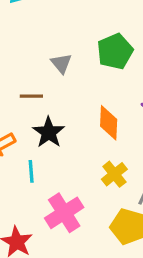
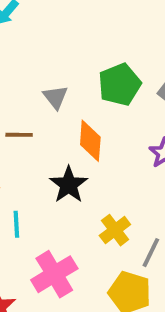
orange diamond: (109, 123) -> (90, 141), moved
black star: (49, 132) -> (69, 185), moved

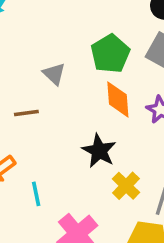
orange diamond: (90, 141) -> (118, 99), moved
black star: (69, 185) -> (99, 151), moved

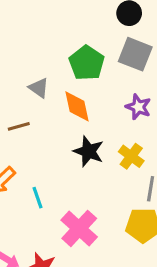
orange diamond: (118, 99) -> (77, 106), moved
yellow cross: (126, 186) -> (131, 156), moved

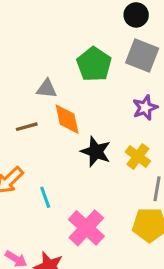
gray triangle: (39, 88) -> (47, 89), turned -30
orange diamond: (77, 106) -> (67, 119), moved
purple star: (138, 107) -> (145, 108), turned 30

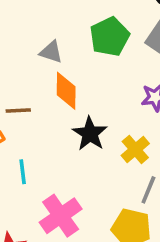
brown line: (27, 127) -> (18, 111), moved

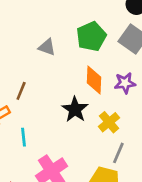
orange diamond: (66, 91) -> (94, 80), moved
brown line: (18, 111) -> (21, 91), turned -66

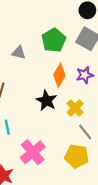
orange diamond: (94, 80) -> (59, 75), turned 35
gray line: (118, 153) -> (85, 132), turned -56

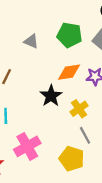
green pentagon: (54, 40) -> (70, 35), turned 30
orange diamond: (59, 75) -> (69, 72), turned 40

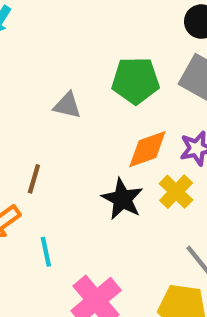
yellow cross: (79, 109) -> (176, 192), moved

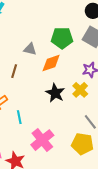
orange diamond: (147, 149) -> (51, 63), moved
brown line: (34, 179) -> (14, 71), moved

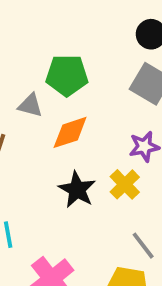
green pentagon: (62, 38) -> (67, 75), moved

